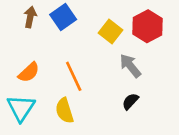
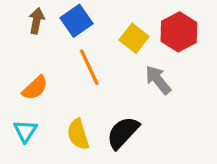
orange line: (74, 76) -> (89, 67), moved
black semicircle: (130, 101) -> (123, 133), moved, size x1.6
cyan triangle: (21, 108) -> (25, 131), size x0.7

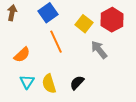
brown arrow: (36, 21) -> (12, 13), moved
cyan triangle: (25, 131) -> (27, 82), moved
black semicircle: (123, 133) -> (77, 83), size x0.7

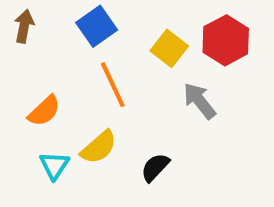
yellow semicircle: (49, 84) -> (99, 147), moved, turned -114

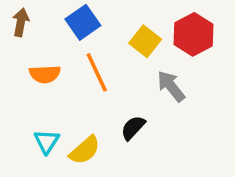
orange semicircle: (44, 111) -> (45, 74), moved, turned 40
yellow semicircle: (99, 147) -> (85, 150), moved
black semicircle: (155, 167) -> (133, 128), moved

